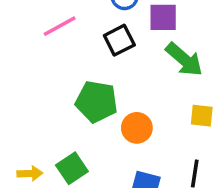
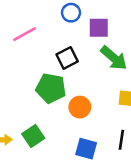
black square: (119, 40) -> (67, 58), moved

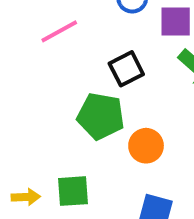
green square: (33, 136) -> (73, 191), turned 30

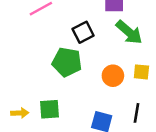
orange circle: (146, 146) -> (113, 76), moved

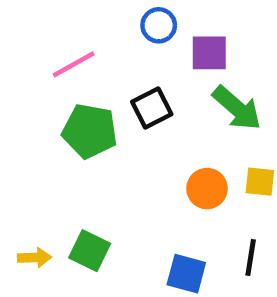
green pentagon: (67, 62) -> (90, 131), moved
green square: (50, 109) -> (90, 251), turned 30

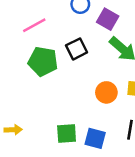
purple square: (209, 53) -> (108, 19), turned 30
green square: (90, 251) -> (67, 133), moved, turned -30

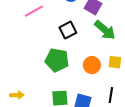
green pentagon: (43, 61) -> (57, 60), moved

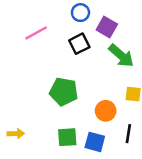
black square: (68, 30) -> (79, 44), moved
orange circle: (92, 65) -> (106, 111), moved

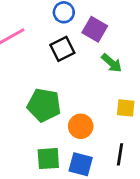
green arrow: (121, 56) -> (112, 63), size x0.7
orange circle: (106, 111) -> (81, 126), moved

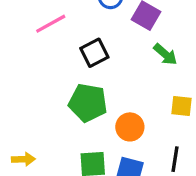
black square: (62, 49) -> (94, 53), moved

